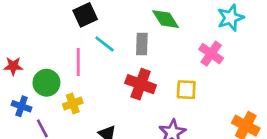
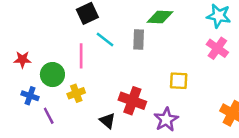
cyan star: (231, 18) -> (219, 16), turned 30
green diamond: (165, 19) -> (160, 17), turned -55
pink cross: (211, 54) -> (217, 48), moved
red cross: (141, 84) -> (132, 101), moved

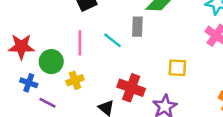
cyan line: (105, 40) -> (112, 40), moved
red star: (22, 60) -> (21, 47), size x1.5
purple line: (49, 116) -> (47, 103), turned -35

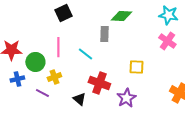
cyan line: (112, 40) -> (85, 54), moved
blue cross: (29, 83) -> (17, 79), turned -32
purple line: (47, 103) -> (42, 93), moved

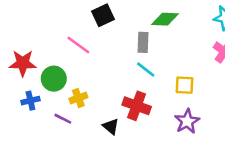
black square: (63, 13) -> (103, 15), moved
pink line: (58, 47) -> (78, 45), moved, turned -54
cyan line: (85, 54) -> (146, 70), moved
purple star: (126, 98) -> (187, 121), moved

